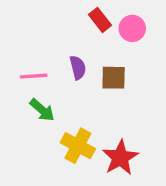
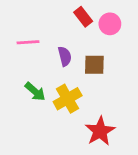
pink line: (34, 76) -> (28, 42), moved
yellow cross: (78, 146) -> (68, 99), moved, turned 32

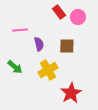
purple semicircle: (65, 56) -> (39, 44), moved
green arrow: (35, 92) -> (15, 67), moved

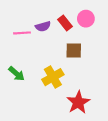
red rectangle: (59, 12) -> (65, 23), moved
purple semicircle: (39, 44) -> (43, 26), moved, turned 88

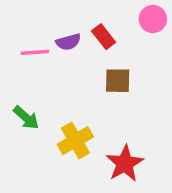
pink circle: (86, 19) -> (153, 19), moved
yellow cross: (53, 77) -> (75, 141), moved

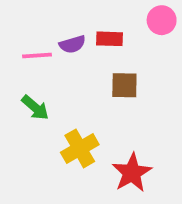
red rectangle: (104, 37) -> (110, 39), turned -50
green arrow: (26, 118) -> (35, 108), moved

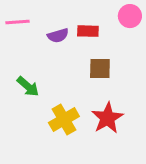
pink line: (37, 56) -> (17, 22), moved
red star: (132, 173) -> (107, 118), moved

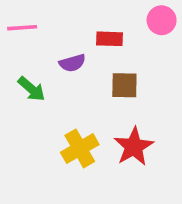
purple semicircle: (58, 36) -> (72, 63), moved
green arrow: (28, 86) -> (31, 89), moved

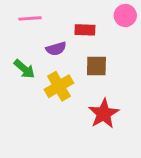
pink line: (22, 28) -> (30, 18), moved
yellow cross: (80, 148) -> (59, 86), moved

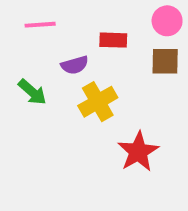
brown square: (96, 66) -> (165, 61), moved
yellow cross: (59, 86) -> (98, 102), moved

